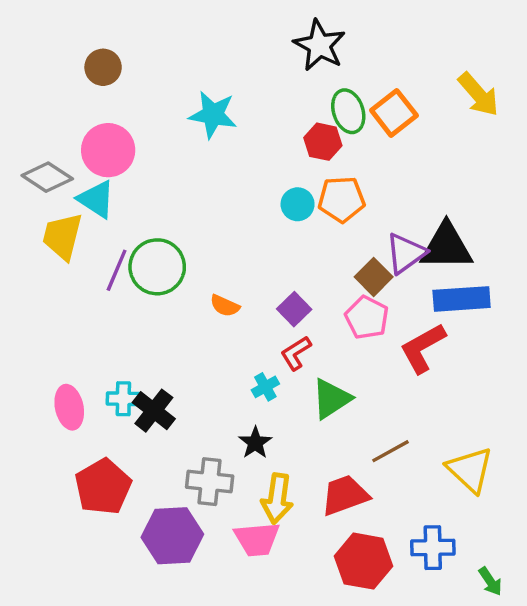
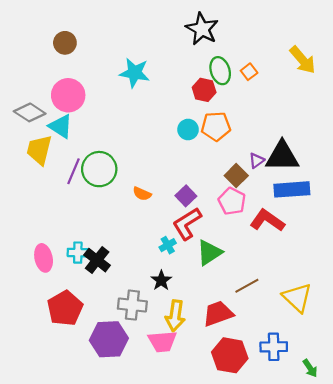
orange square: (394, 113) -> (249, 72), size x0.6
purple triangle: (406, 253) -> (257, 161), size x0.6
red L-shape: (423, 348) -> (267, 220), turned 64
red L-shape: (296, 353) -> (187, 224), size x1.5

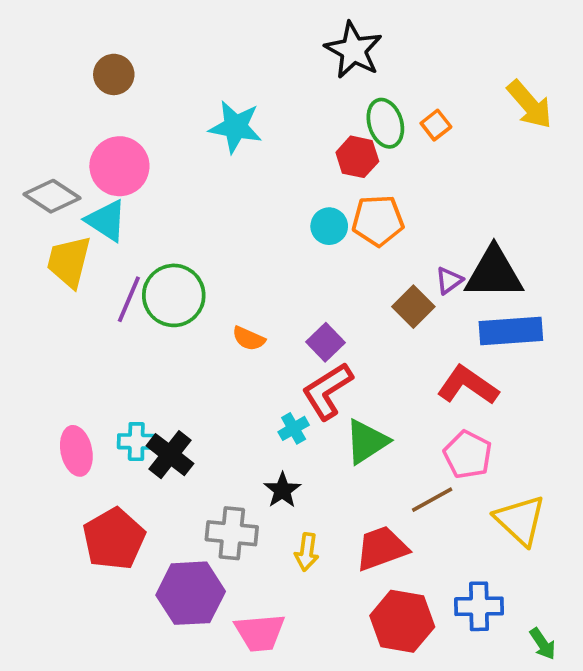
pink pentagon: (232, 201) -> (468, 455), moved
yellow arrow: (175, 316) -> (307, 552), size x0.7
pink trapezoid: (162, 341) -> (260, 633), moved

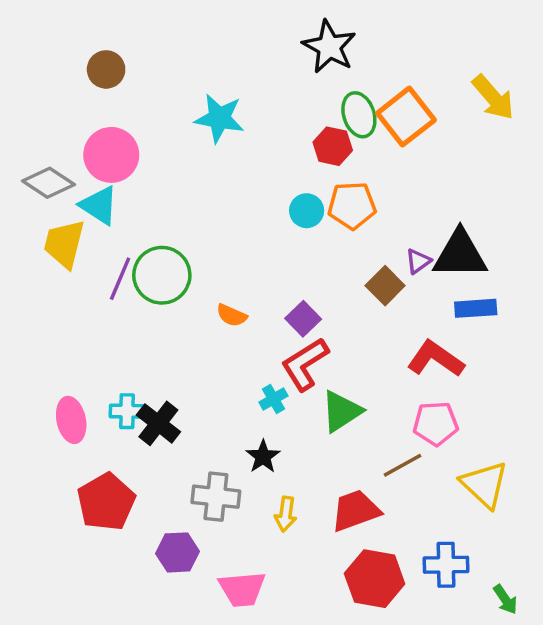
orange square: (436, 125) -> (406, 117), size x2.0
blue rectangle: (511, 331) -> (476, 308), size x0.7
pink pentagon: (468, 455) -> (436, 423), turned -30
purple hexagon: (191, 593) -> (178, 552), size x0.7

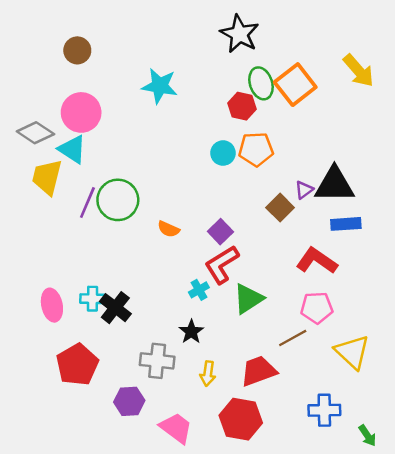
red hexagon: (375, 579) -> (241, 419), moved
pink trapezoid: (242, 589) -> (176, 428), turned -138

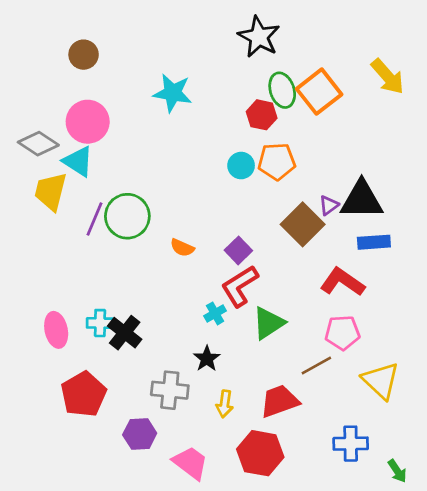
brown square: (280, 208) -> (303, 224), size x1.4

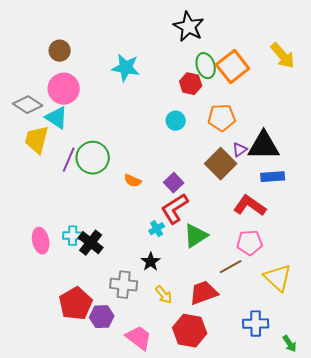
brown circle: (84, 55) -> (60, 51), moved
orange pentagon: (277, 161) -> (222, 118), moved
red pentagon: (84, 394) -> (76, 304), moved
yellow arrow: (225, 404) -> (164, 295), turned -48

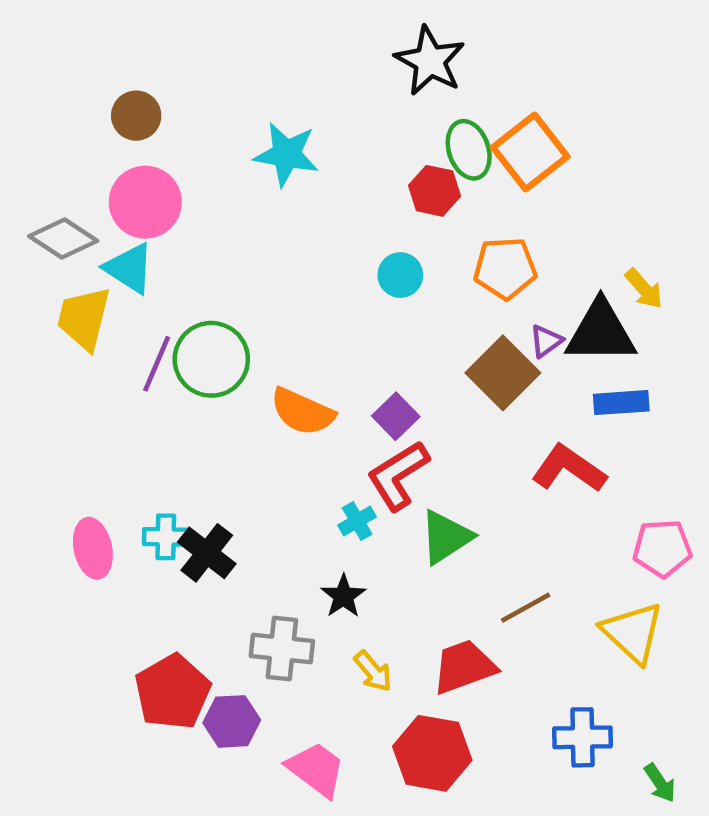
yellow arrow: (283, 56) -> (644, 289), moved, size x0.7
orange semicircle: (133, 181) -> (302, 412), size x1.6
pink pentagon: (250, 243) -> (662, 548), moved

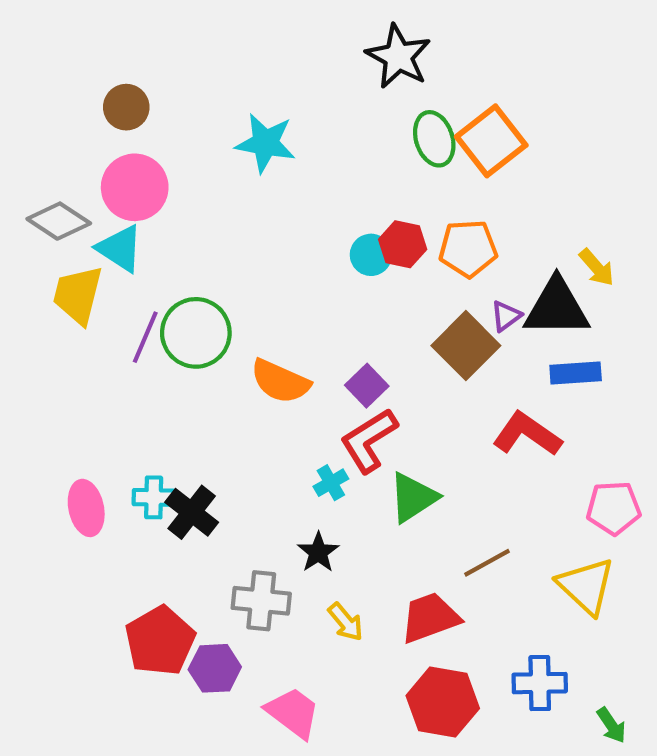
red hexagon: (434, 191) -> (403, 244), moved
red hexagon: (432, 753) -> (443, 702), moved

